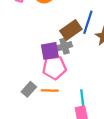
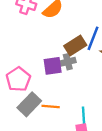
pink pentagon: (54, 68) -> (18, 79), moved, turned -30
gray rectangle: (29, 89) -> (29, 104), size x1.5

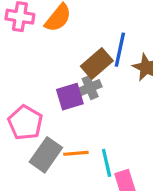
cyan line: (84, 117) -> (107, 163), moved

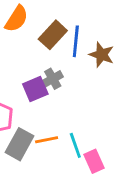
brown rectangle: (97, 63) -> (53, 35), moved

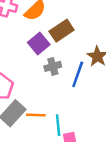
blue line: (76, 41) -> (78, 74), moved
purple square: (35, 89) -> (39, 43), moved, turned -30

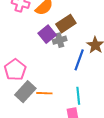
gray cross: (53, 66) -> (60, 40), moved
cyan line: (58, 125) -> (78, 96), moved

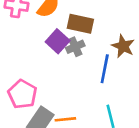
brown rectangle: (66, 24) -> (80, 24), turned 54

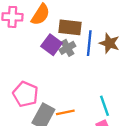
blue line: (105, 69) -> (89, 43), moved

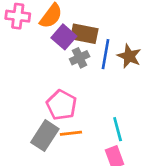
purple square: (52, 45) -> (64, 37), moved
pink pentagon: (25, 94) -> (62, 105), moved

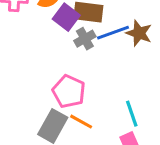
blue line: (105, 54) -> (113, 33), turned 64
orange line: (71, 133) -> (81, 122), turned 40

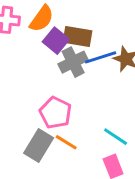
gray cross: (85, 39) -> (73, 62), size x1.4
cyan line: (132, 114) -> (116, 137), turned -40

